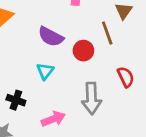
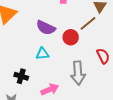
brown line: (107, 33) -> (88, 23), turned 72
cyan triangle: (45, 71) -> (42, 54), turned 48

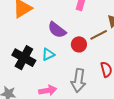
cyan triangle: (42, 54) -> (48, 54), turned -32
black cross: (21, 76) -> (24, 58), moved, size x1.6

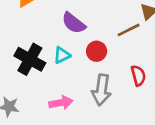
red circle: (79, 44) -> (97, 51), moved

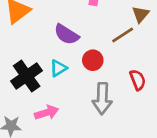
black cross: (30, 59) -> (27, 76), turned 32
pink arrow: (61, 103) -> (47, 113), moved

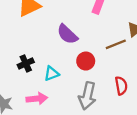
cyan triangle: (58, 68) -> (52, 73), moved
black cross: (27, 76) -> (26, 63), size x0.6

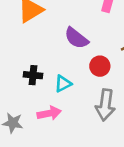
black cross: (26, 63) -> (33, 75), turned 35

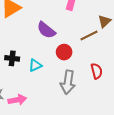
pink arrow: (49, 113) -> (17, 100), moved

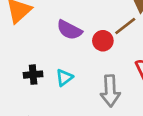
red circle: (64, 52) -> (103, 41), moved

